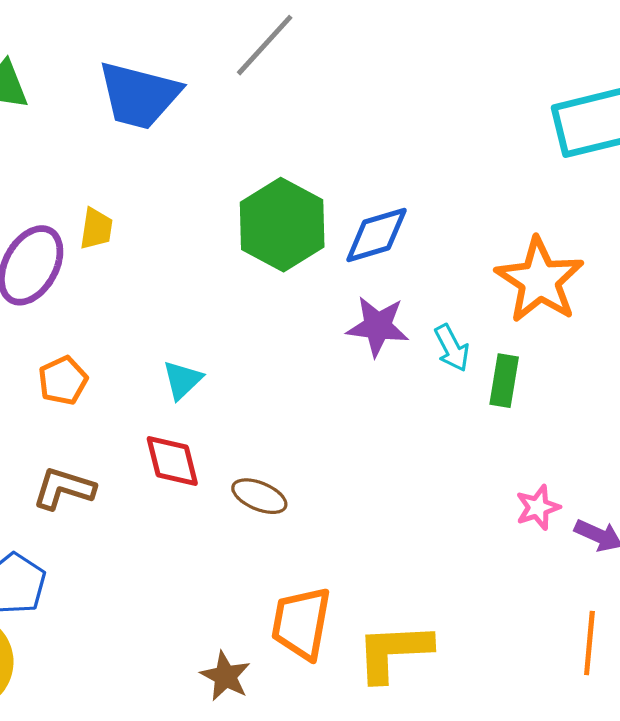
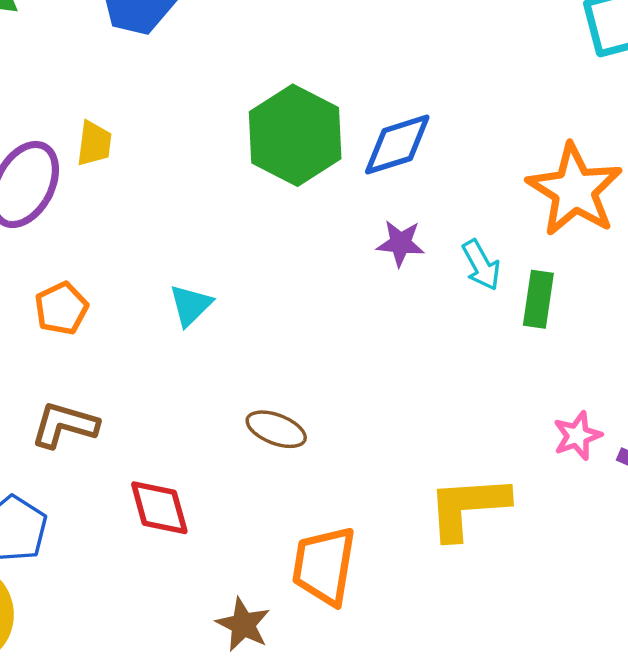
purple star: (378, 326) -> (401, 243), size x0.7
red diamond: (172, 461) -> (159, 508), moved
yellow L-shape: (394, 652) -> (468, 507), moved

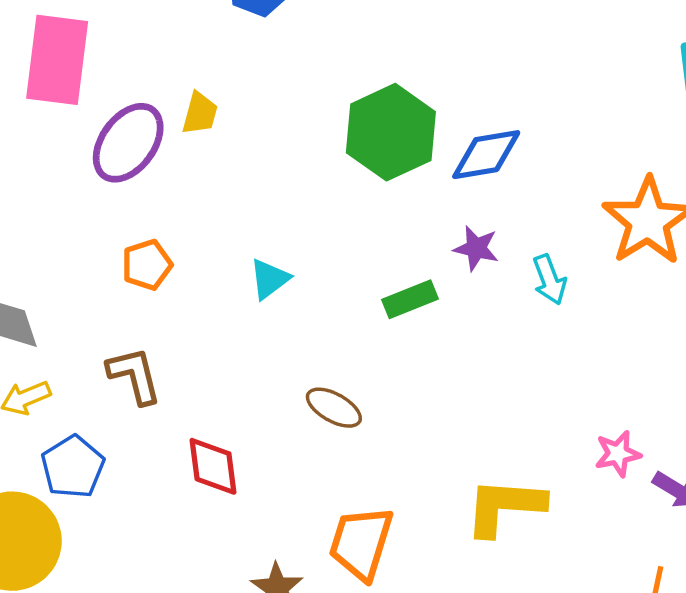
green rectangle: (538, 299) -> (410, 299), moved, turned 52
brown L-shape: (65, 425) -> (134, 375), turned 52

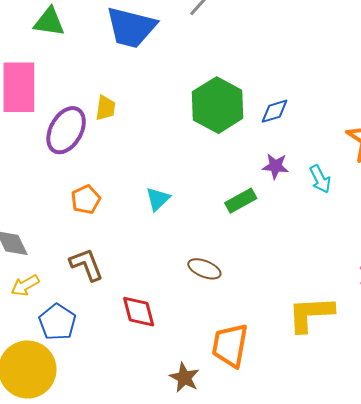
blue diamond: (486, 155) -> (274, 111), size x0.7

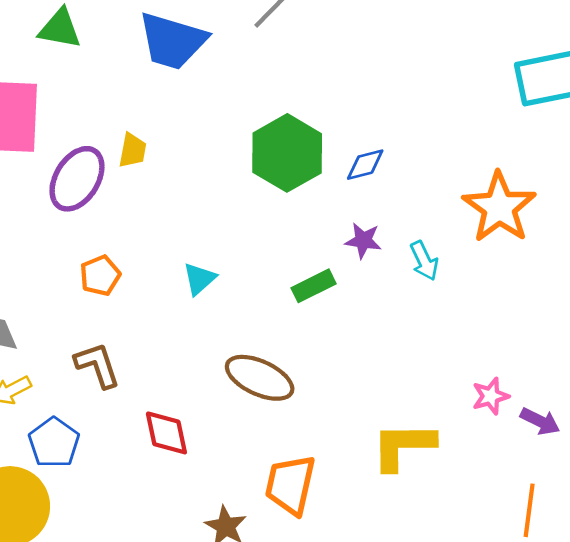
brown ellipse: (204, 269) -> (260, 378), size x1.5

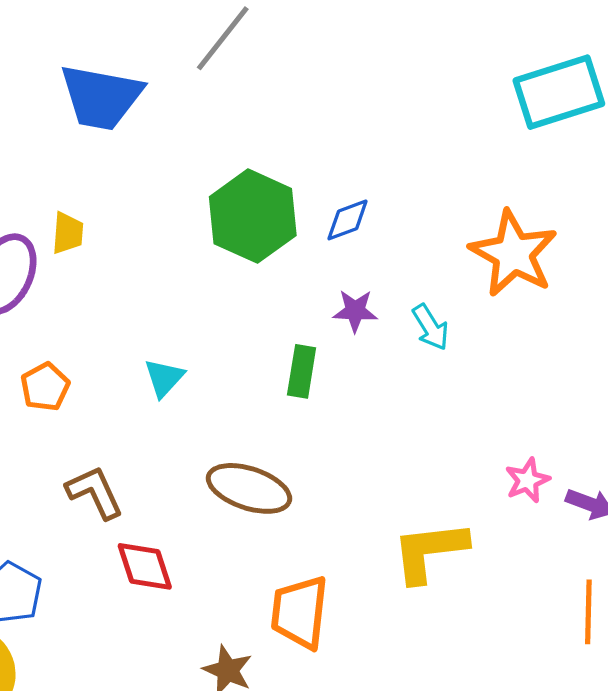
green rectangle: (314, 286) -> (302, 371), turned -48
brown L-shape: (97, 365) -> (95, 492), moved

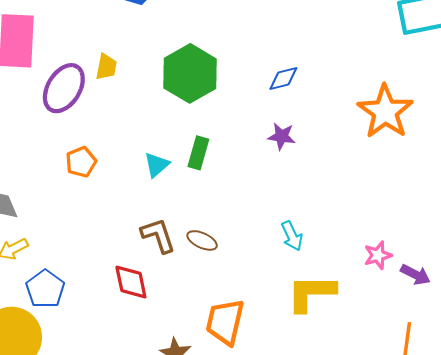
green hexagon: (253, 216) -> (190, 73), moved
cyan arrow: (431, 327) -> (292, 236), moved
green rectangle: (302, 371) -> (198, 153), moved
brown ellipse: (249, 488) -> (202, 240), size x0.6
brown L-shape: (95, 492) -> (158, 235), moved

